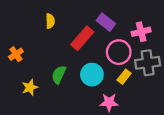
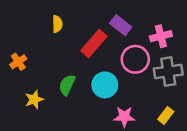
yellow rectangle: (124, 77) -> (166, 115), moved

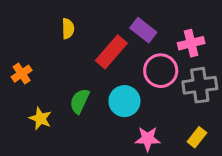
yellow star: (34, 100) -> (40, 118), turned -30

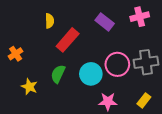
pink cross: (191, 43) -> (140, 17), moved
red rectangle: (111, 52) -> (68, 40), moved
pink circle: (161, 71) -> (117, 64), moved

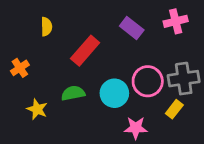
yellow semicircle: (49, 21) -> (46, 27), moved
green semicircle: (58, 74) -> (73, 93), turned 54
yellow rectangle: (144, 100) -> (174, 109), moved

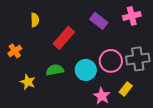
yellow rectangle: (174, 109) -> (126, 89), moved
pink star: (136, 128) -> (102, 96), turned 30

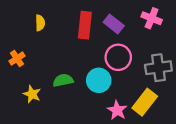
pink cross: (132, 16) -> (152, 18), turned 36
red rectangle: (64, 38) -> (85, 25), moved, turned -35
pink circle: (111, 61) -> (118, 57), moved
yellow rectangle: (126, 89) -> (145, 102), size x1.6

